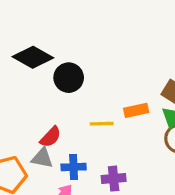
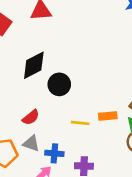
black diamond: (33, 57) -> (34, 65), turned -64
red semicircle: (50, 137) -> (31, 117), moved

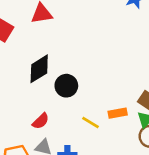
yellow line: (80, 123) -> (91, 122), turned 30

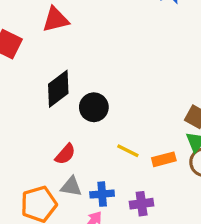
orange rectangle: (118, 113) -> (164, 159), moved

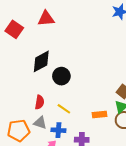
yellow line: (128, 151) -> (64, 109), moved
red semicircle: (65, 154) -> (40, 102), turned -40

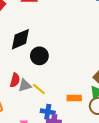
gray triangle: (40, 123) -> (25, 85), moved, turned -40
blue cross: (58, 130) -> (48, 112), moved

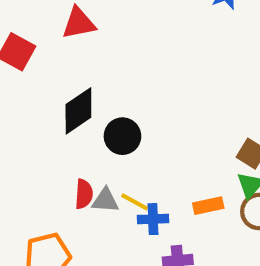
gray triangle: (25, 85) -> (105, 200), turned 32
blue cross: (48, 112) -> (153, 219), moved

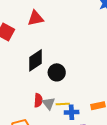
gray triangle: (105, 200) -> (49, 103), turned 48
yellow line: (135, 202) -> (63, 104), turned -32

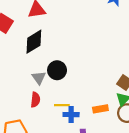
black diamond: (35, 60) -> (34, 42), moved
gray triangle: (49, 103) -> (39, 78), moved

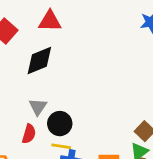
black circle: (57, 70) -> (60, 124), moved

